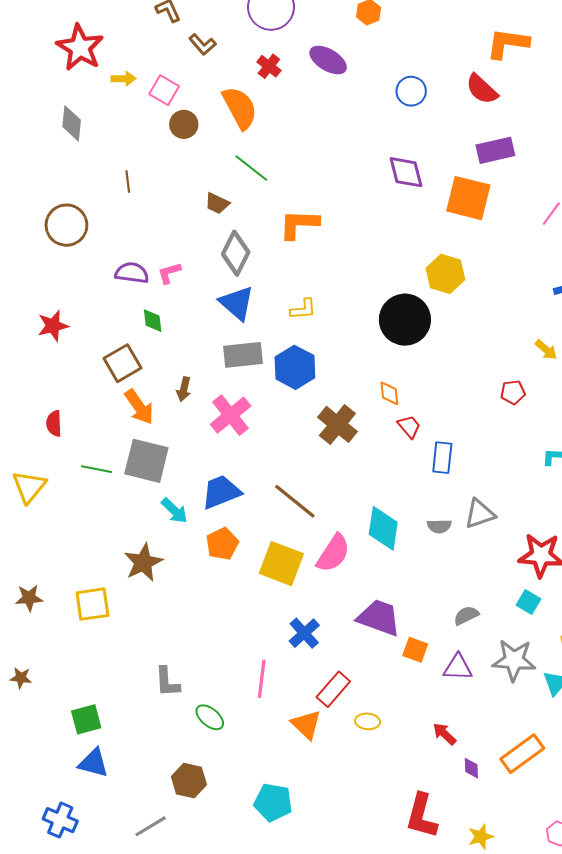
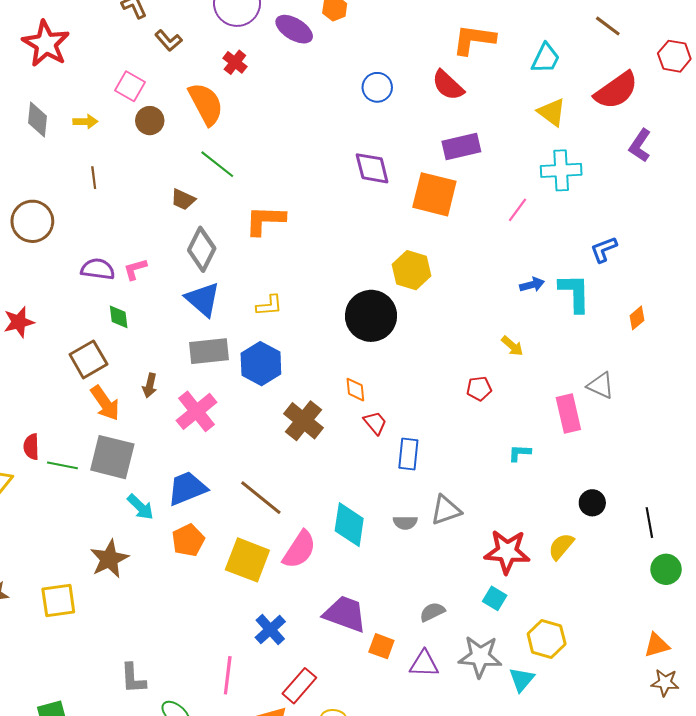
purple ellipse: (328, 60) -> (294, 29), moved
yellow arrow: (124, 79) -> (85, 122), moved
red semicircle: (54, 423) -> (31, 447), moved

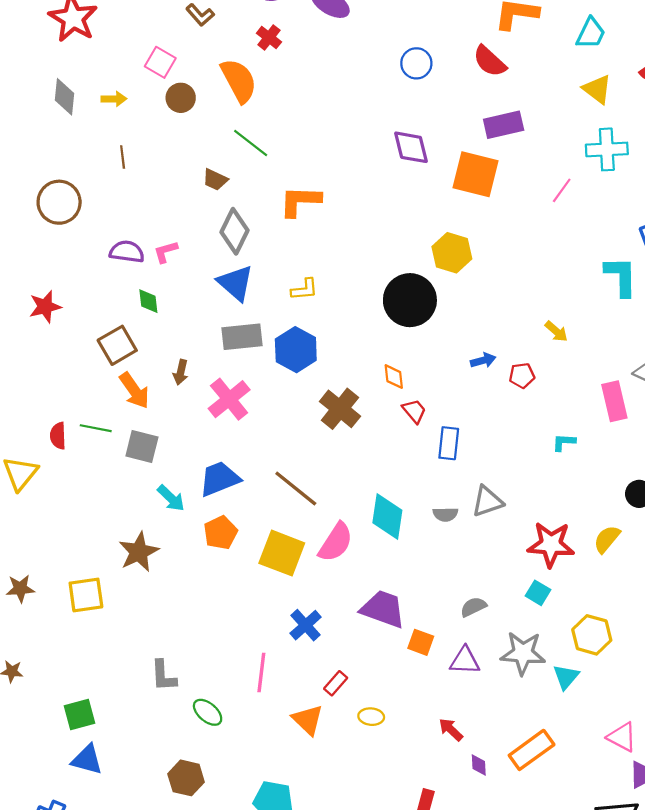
blue arrow: (532, 285) -> (483, 360), moved
gray square: (112, 457) -> (142, 446), size x0.7
green line: (62, 465) -> (96, 428), moved
red rectangle: (299, 686) -> (336, 683), size x0.7

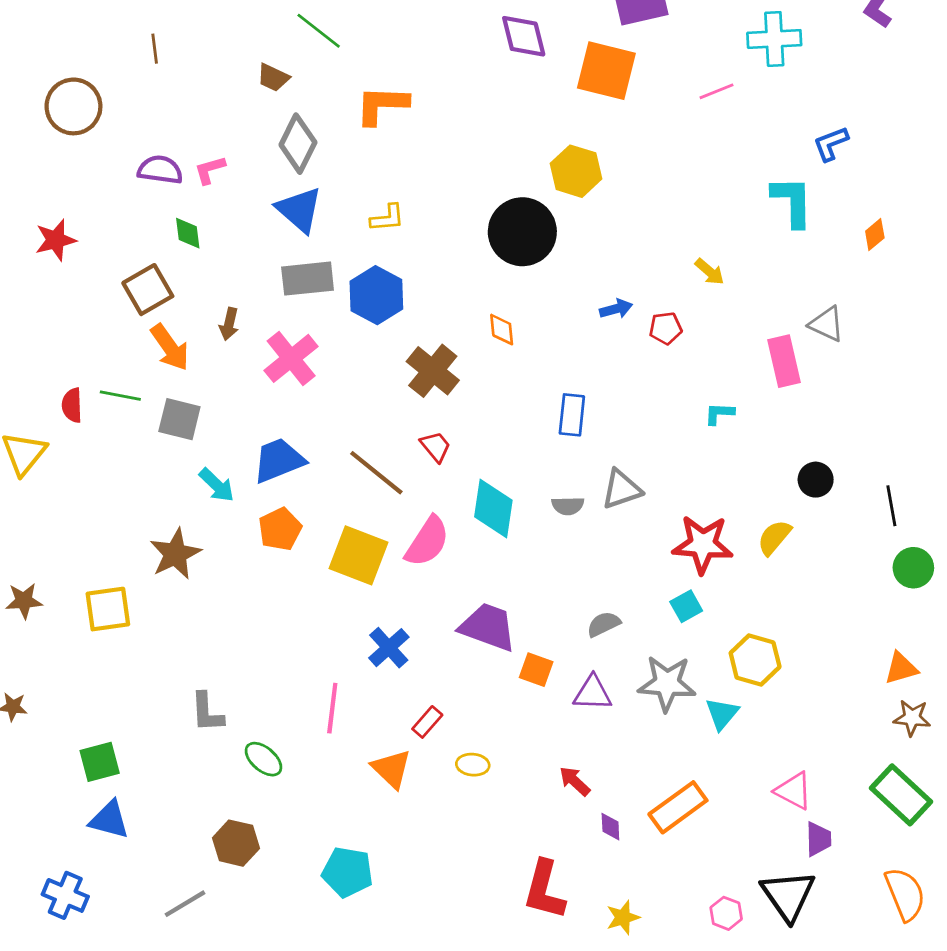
pink line: (562, 190) -> (716, 91), turned 32
red trapezoid: (414, 411) -> (436, 447), moved
cyan square: (538, 593) -> (686, 606), turned 30

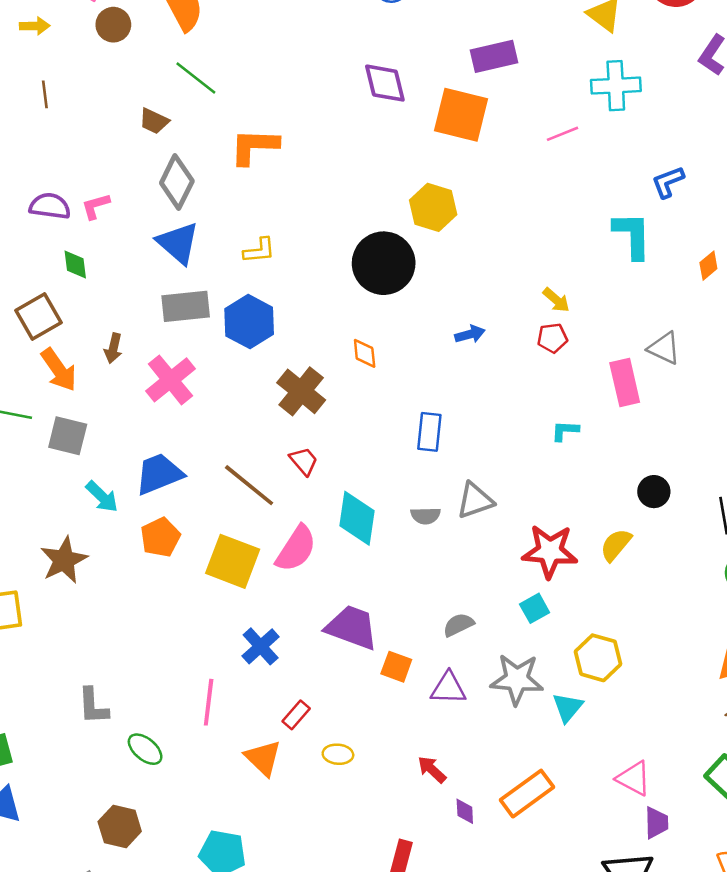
red pentagon: (666, 328) -> (552, 338), moved

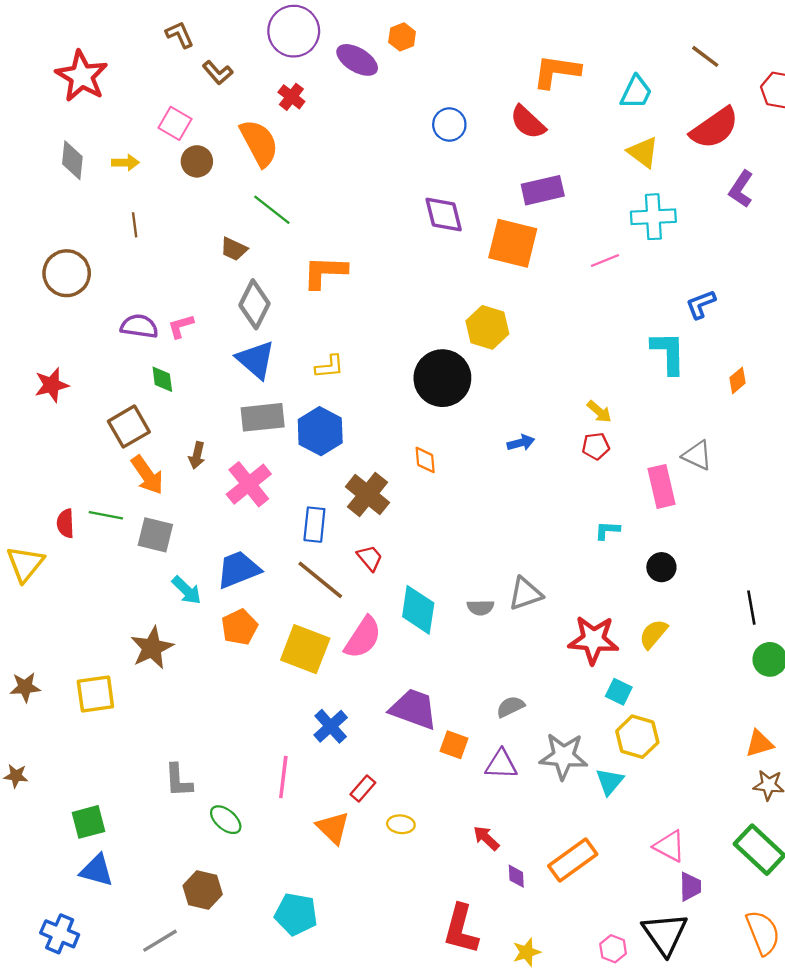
blue rectangle: (429, 432) -> (314, 525), moved
black circle: (654, 492) -> (661, 567), moved
cyan square: (535, 608) -> (619, 692), moved, turned -35

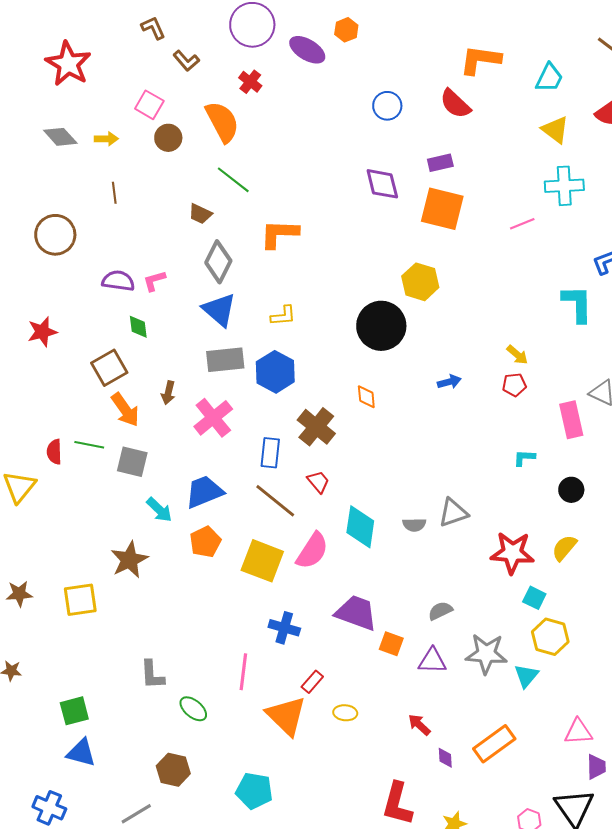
gray diamond: (72, 160) -> (60, 137), turned -48
purple rectangle: (543, 190) -> (440, 163), moved, size x0.7
blue cross: (331, 726) -> (284, 628), turned -32
orange triangle: (333, 828) -> (286, 716), size x1.4
pink triangle: (670, 846) -> (578, 732), turned -32

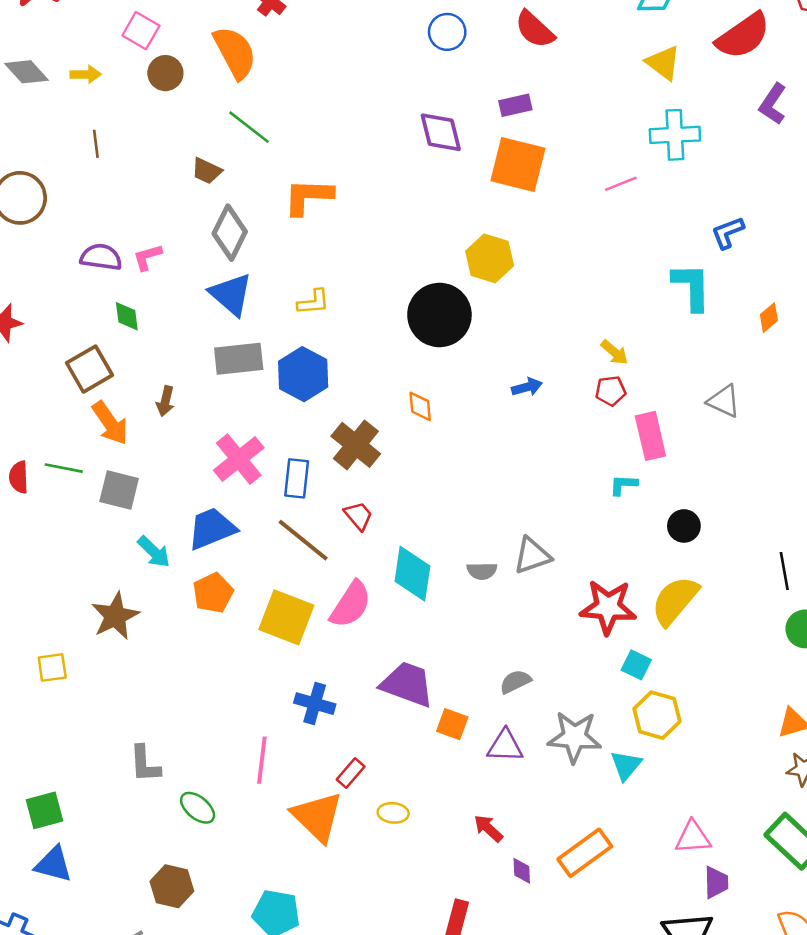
pink cross: (213, 418) -> (239, 459), moved
pink rectangle: (571, 420) -> (650, 436), moved
yellow semicircle: (564, 548) -> (675, 601), size x1.5
yellow square: (80, 600) -> (52, 668), size x0.7

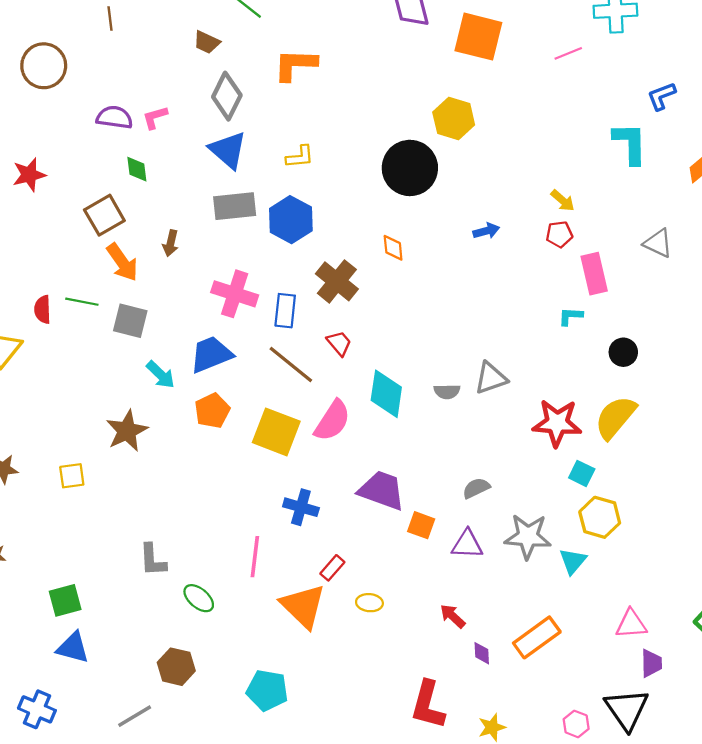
pink cross: (239, 459) -> (235, 294), turned -33

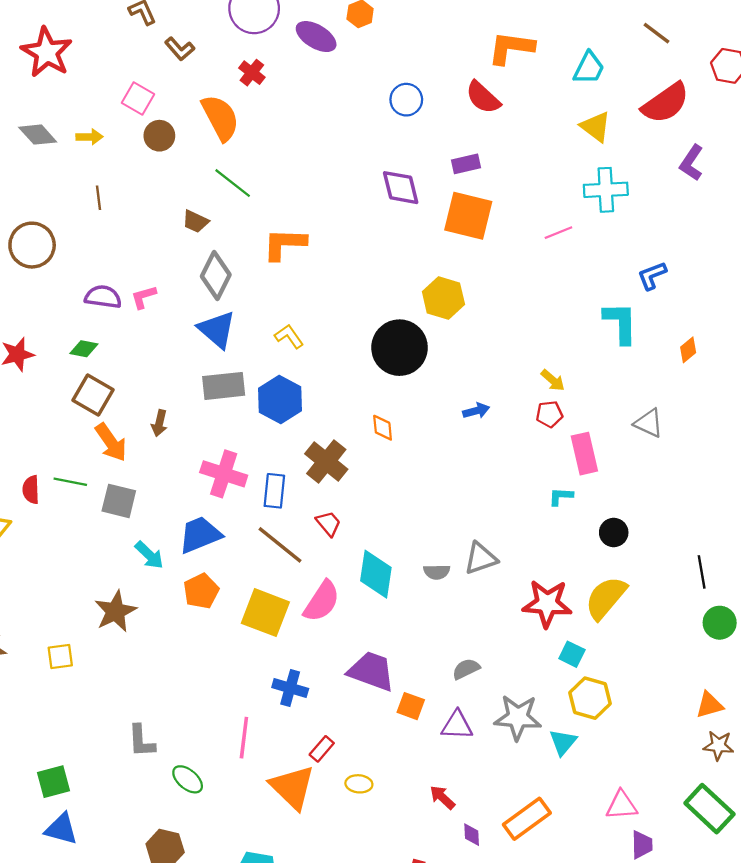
yellow L-shape: (300, 157) -> (289, 336), turned -120
green diamond: (137, 169) -> (84, 349), moved, turned -72
brown square: (104, 215) -> (93, 395), turned -30

